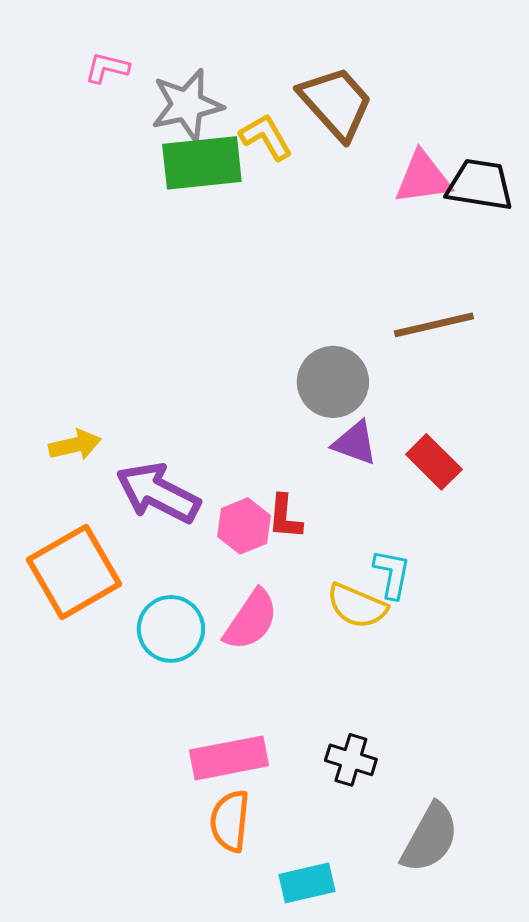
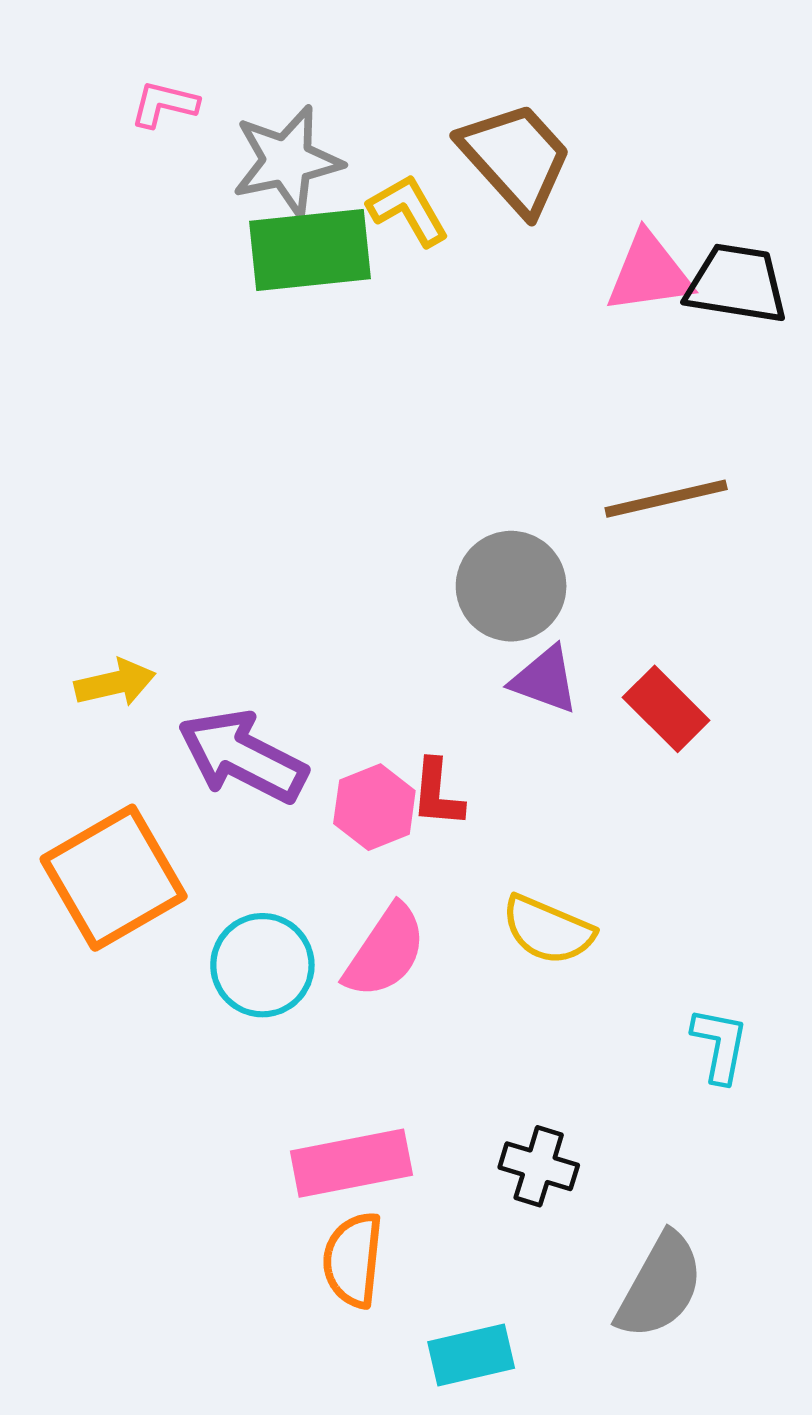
cyan L-shape: (392, 574) -> (720, 1045), moved

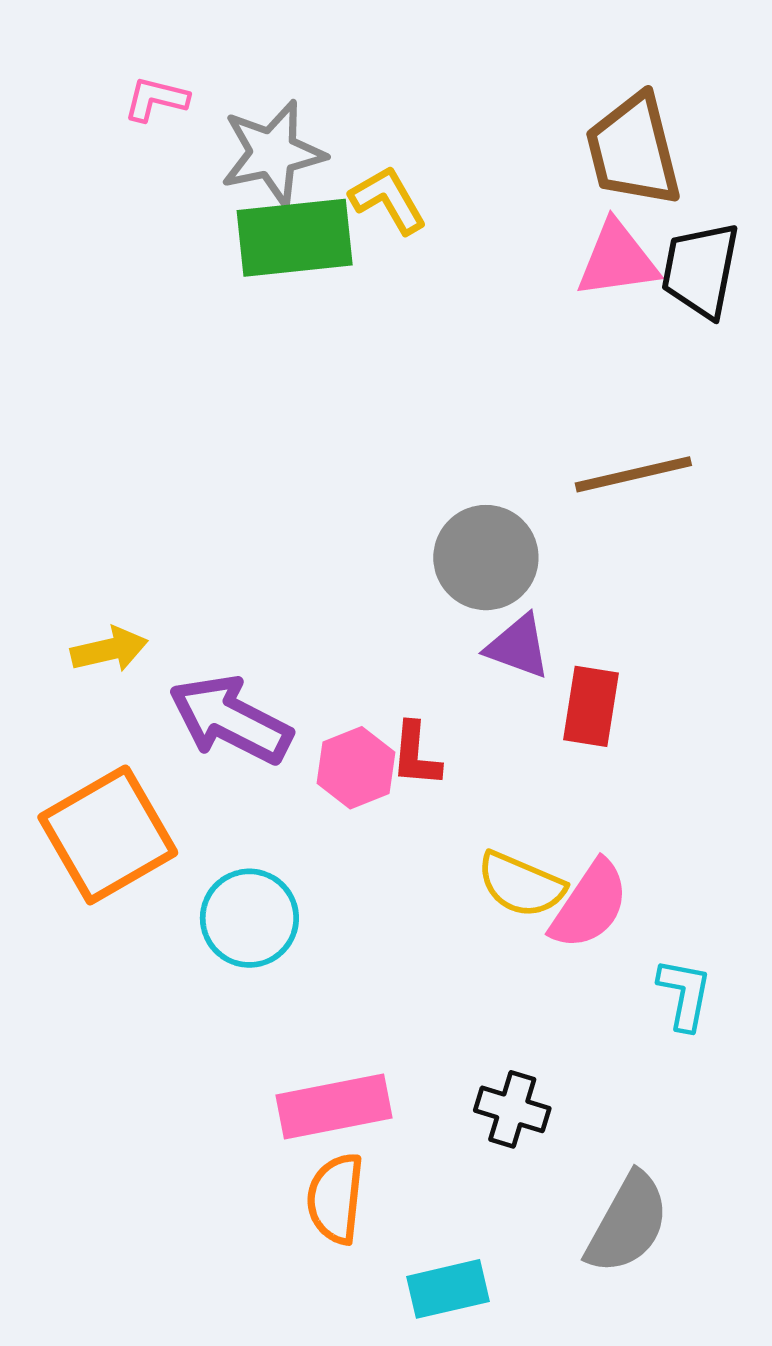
brown trapezoid: (516, 158) -> (633, 150), moved, turned -152
black trapezoid: (737, 284) -> (701, 270), turned -88
red rectangle: (666, 709) -> (591, 706), moved, turned 54
pink semicircle: (385, 951) -> (590, 905), moved

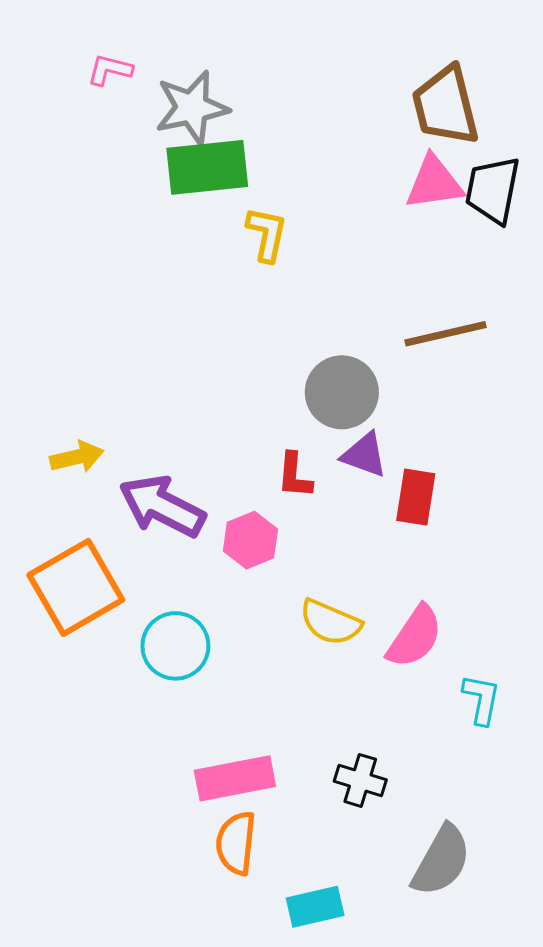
yellow L-shape: (388, 200) -> (267, 234), moved, turned 42
red L-shape: (416, 755) -> (295, 475), moved
yellow semicircle: (521, 885) -> (330, 622), moved

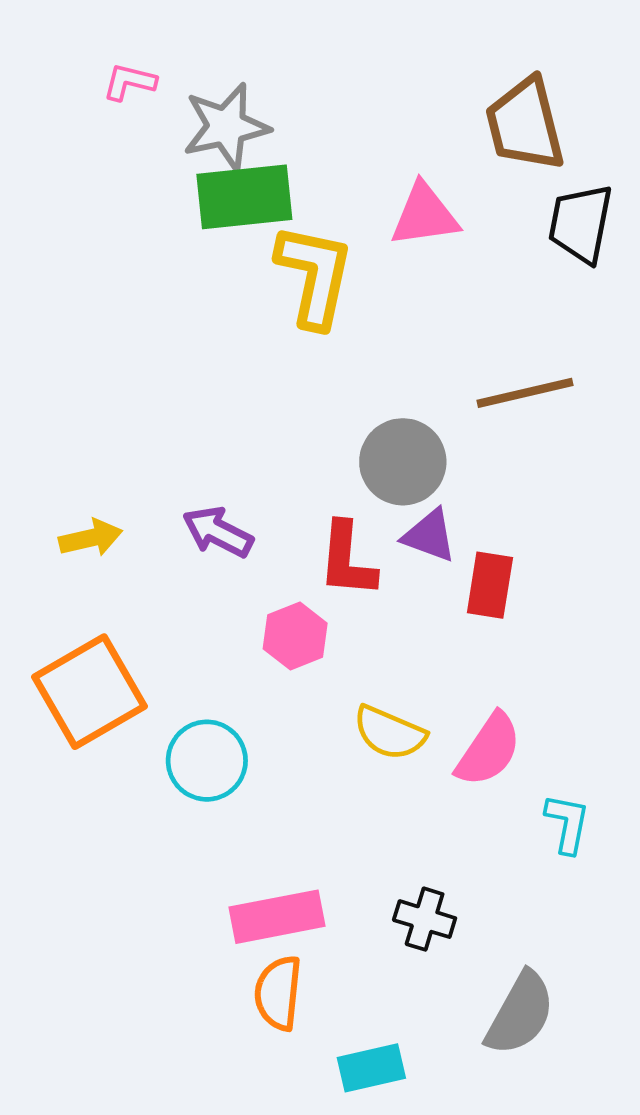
pink triangle: (434, 183) -> (425, 215), moved
yellow L-shape: (267, 234) -> (314, 276), size x1.6
red L-shape: (295, 475) -> (347, 560), size x1.4
purple arrow: (162, 506) -> (218, 532), moved, size x0.7

